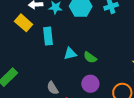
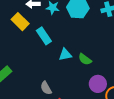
cyan rectangle: (48, 36) -> (44, 36), turned -30
purple circle: (90, 84) -> (98, 84), moved

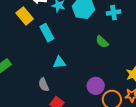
cyan triangle: (65, 55) -> (59, 62), moved
green semicircle: (85, 59) -> (102, 42), moved

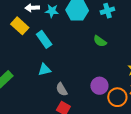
cyan triangle: (59, 62) -> (45, 70), moved
gray semicircle: (44, 85) -> (62, 89), moved

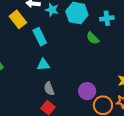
green semicircle: (100, 41) -> (93, 38), moved
cyan triangle: (45, 70) -> (43, 65), moved

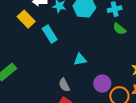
green semicircle: (93, 38) -> (119, 29), moved
cyan triangle: (43, 65) -> (80, 59), moved

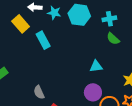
cyan triangle: (80, 59) -> (96, 66), moved
gray semicircle: (64, 85) -> (39, 92), moved

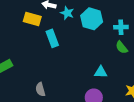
yellow rectangle: (21, 24) -> (32, 19), turned -42

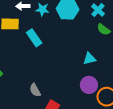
cyan cross: (121, 27) -> (98, 10), turned -32

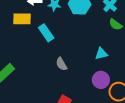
gray semicircle: (35, 90) -> (61, 64), moved

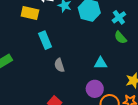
cyan rectangle: (46, 33) -> (45, 40), moved

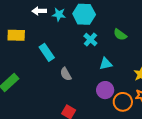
yellow rectangle: (30, 13) -> (16, 35), moved
cyan cross: (119, 17) -> (90, 40), moved

